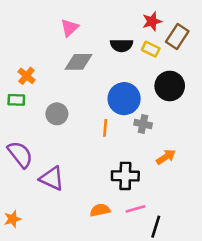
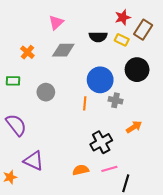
orange cross: (26, 76) -> (27, 52), moved
black cross: (125, 176) -> (101, 142), turned -30
purple triangle: (52, 178) -> (34, 161), moved

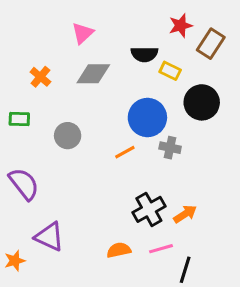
yellow rectangle: (122, 40) -> (170, 71), moved
orange line: (85, 103) -> (125, 152), turned 56
orange arrow: (134, 127) -> (185, 214), moved

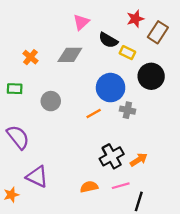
pink triangle: (83, 33) -> (81, 22), moved
black semicircle: (144, 54) -> (108, 40), turned 30

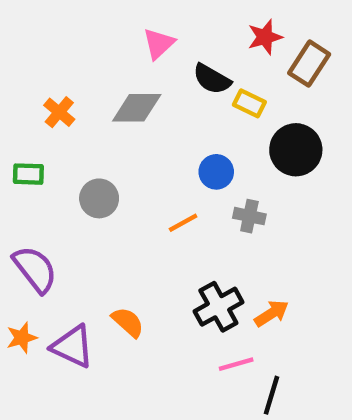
blue circle: (111, 88) -> (216, 172), size x0.6
orange semicircle: (89, 187) -> (128, 322), moved, turned 54
orange star: (11, 195) -> (22, 338), moved

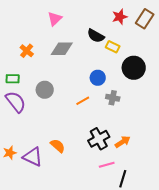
pink triangle: (159, 44) -> (55, 19), moved
brown rectangle: (309, 64) -> (145, 19), moved
purple semicircle: (35, 269) -> (16, 102), moved

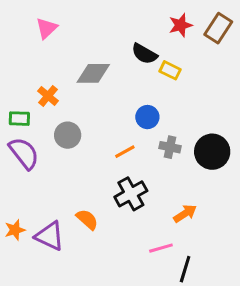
pink triangle: (55, 19) -> (47, 28), moved
orange cross: (27, 51) -> (48, 96), moved
black circle: (134, 68) -> (212, 152), moved
black cross: (99, 139) -> (131, 194), moved

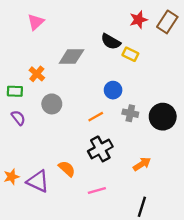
purple semicircle: (24, 153) -> (18, 118), size x0.6
pink line: (161, 248) -> (97, 191), moved

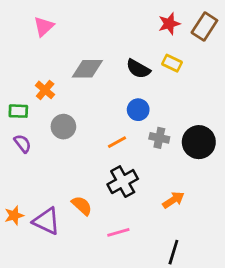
black semicircle: (111, 42) -> (138, 69), moved
yellow rectangle: (130, 54) -> (172, 63), moved

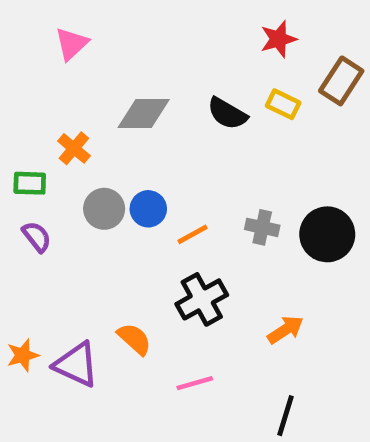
brown rectangle: (204, 26) -> (341, 81), moved
blue circle: (138, 110) -> (148, 209), moved

